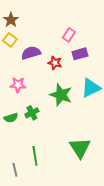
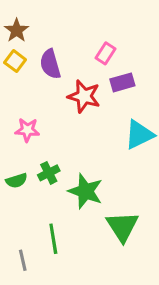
purple semicircle: (31, 53) -> (50, 64), moved, turned -90
red star: (55, 63) -> (84, 96), size x1.5
green star: (61, 95) -> (86, 191), moved

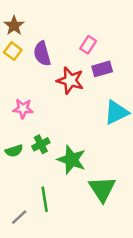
gray line: (23, 260) -> (19, 217), turned 60

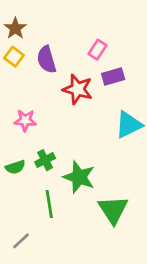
green line: (45, 199) -> (49, 204), moved

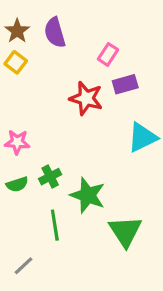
purple semicircle: (46, 60) -> (55, 33), moved
pink star: (25, 120) -> (17, 142), moved

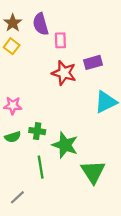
pink rectangle: (108, 54) -> (60, 40), moved, turned -35
green cross: (50, 177) -> (37, 131), turned 35

